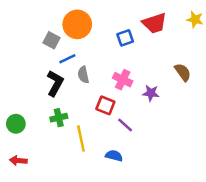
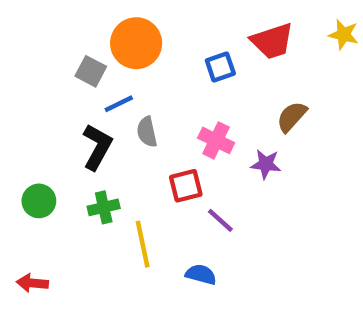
brown semicircle: (183, 72) -> (292, 117), moved, turned -102
red square: (105, 105) -> (186, 186), turned -36
green circle: (16, 124) -> (39, 201), moved

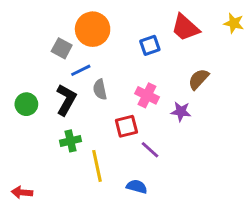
red trapezoid: (272, 41) -> (185, 28), turned 60
green circle: (39, 201) -> (26, 104), moved

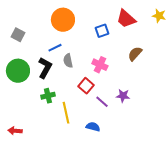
gray square: (62, 48) -> (18, 35), moved
green circle: (26, 104) -> (18, 71), size x1.5
purple star: (181, 112) -> (123, 96), moved
red square: (126, 126) -> (86, 86), turned -35

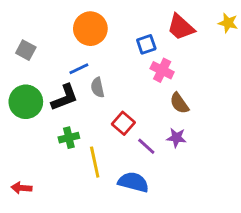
brown semicircle: (135, 54) -> (179, 103), moved, turned -77
pink cross: (100, 65) -> (162, 70), moved
black L-shape: (45, 68) -> (65, 97), turned 40
blue semicircle: (93, 127) -> (133, 182), size x1.5

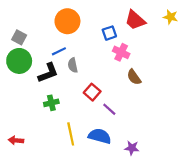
green circle: (26, 102) -> (19, 61), moved
purple star: (176, 138) -> (132, 148), moved
yellow line: (95, 162) -> (71, 134), moved

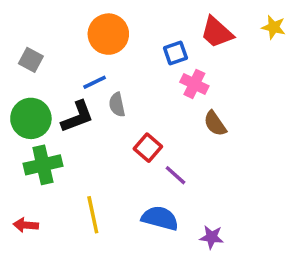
green circle: (19, 61) -> (31, 118), moved
green cross: (51, 103) -> (43, 165), moved, size x1.5
yellow line: (71, 134) -> (93, 215), moved

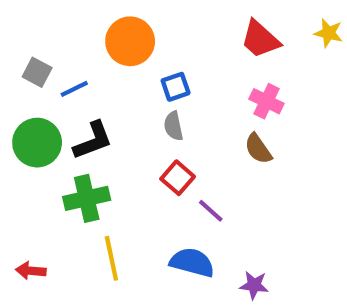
blue square: (175, 53) -> (176, 87), moved
blue line: (95, 82) -> (74, 89), moved
pink cross: (194, 84) -> (266, 101), moved
gray semicircle: (117, 105) -> (173, 126), moved
green cross: (43, 165) -> (87, 198), moved

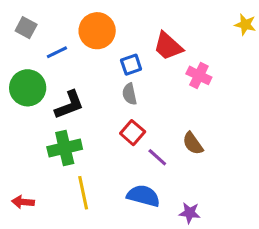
red trapezoid: (260, 39) -> (168, 46), moved
gray square: (37, 72) -> (26, 28), moved
blue line: (74, 89) -> (57, 52), moved
green circle: (37, 143) -> (28, 88), moved
brown semicircle: (258, 149) -> (193, 143), moved

